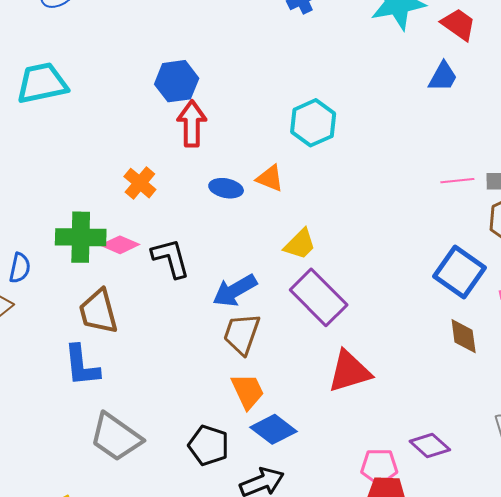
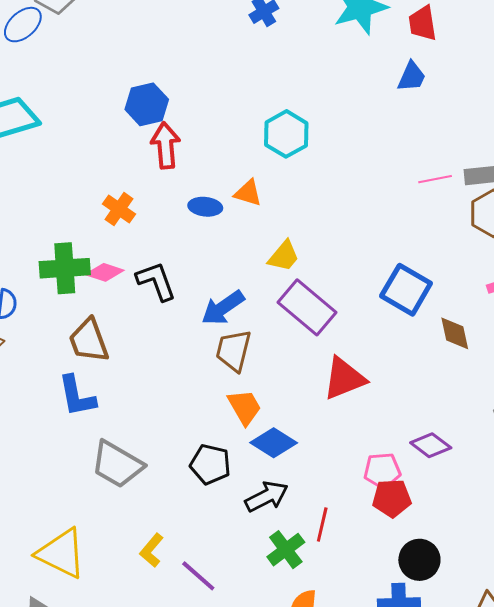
red trapezoid: (458, 24) -> (422, 23), turned -129
blue square: (460, 272) -> (406, 290), moved

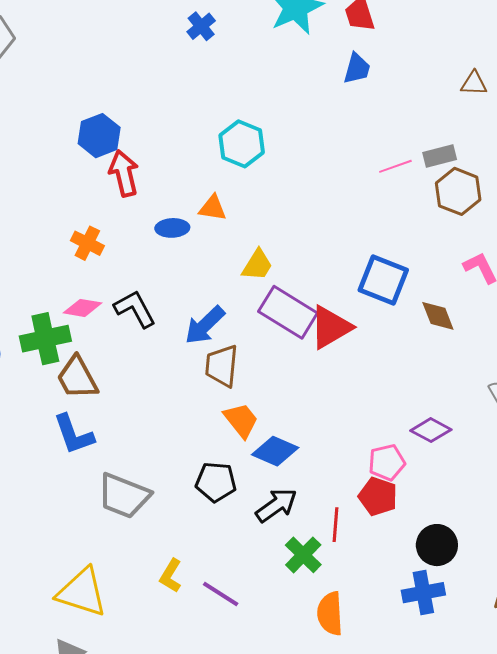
green cross: (65, 268) -> (45, 339), moved
red triangle: (344, 378) -> (331, 327), moved
red pentagon: (392, 498) -> (378, 496), moved, turned 30

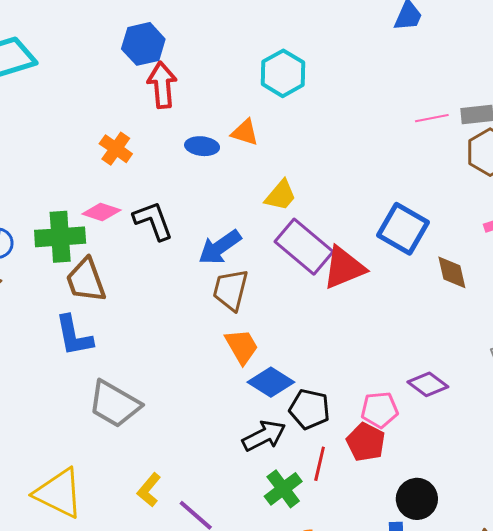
black pentagon: (216, 482) -> (309, 409), moved

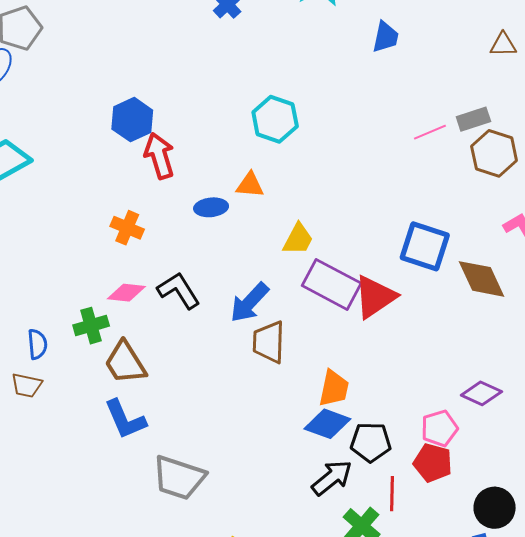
green cross: (60, 237) -> (91, 326), size x0.7
brown diamond: (452, 272) -> (482, 279), size x1.4
orange trapezoid: (242, 346) -> (334, 388), moved, turned 54

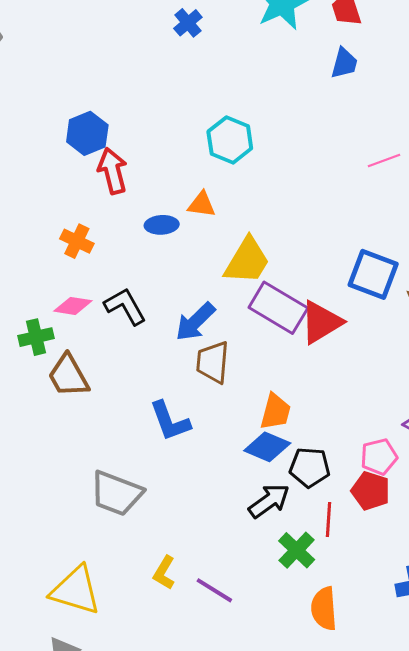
yellow trapezoid: (298, 239) -> (247, 261), size x1.5
blue L-shape: (125, 419) -> (170, 421), moved

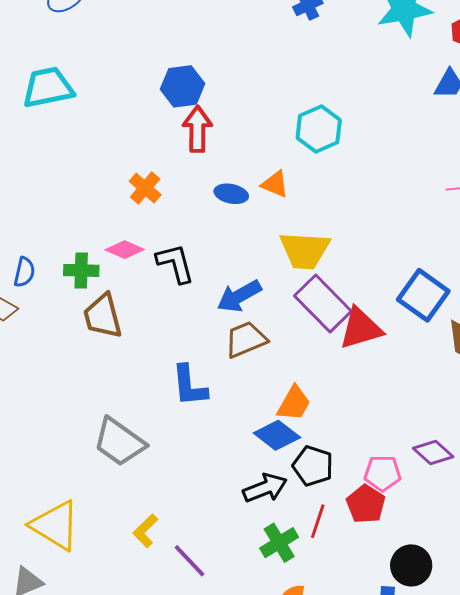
yellow trapezoid: (247, 261) -> (305, 250), turned 48
brown trapezoid: (213, 362) -> (246, 340), turned 48

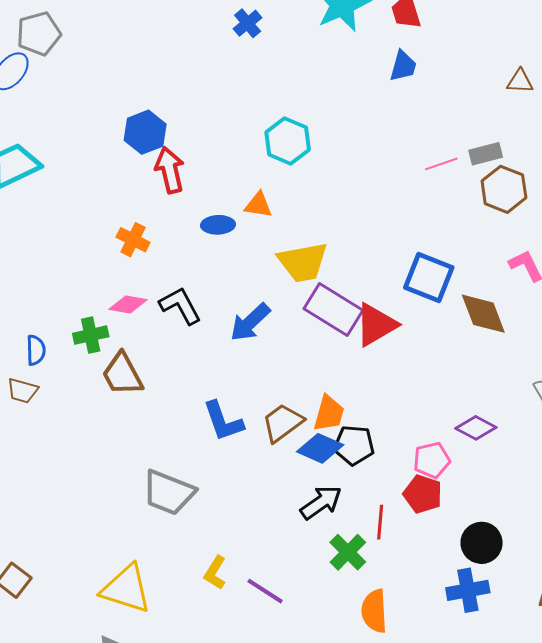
brown trapezoid: (246, 340) -> (283, 423), moved
black pentagon: (313, 466) -> (354, 445), moved

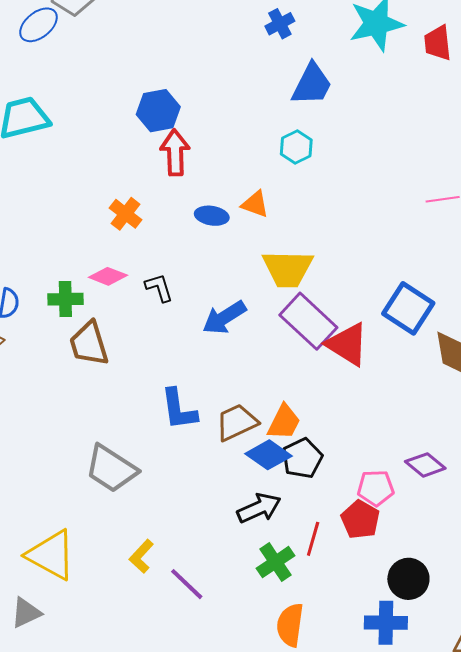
blue trapezoid: (403, 66) -> (312, 84), moved, size x1.4
cyan hexagon: (288, 141) -> (296, 147), size x0.7
black L-shape: (180, 306) -> (159, 288), size x0.7
red triangle: (376, 325) -> (347, 344), turned 51
black pentagon: (354, 445) -> (302, 458), turned 30

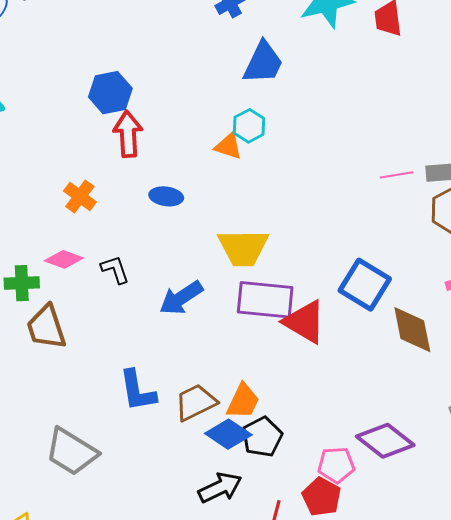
orange triangle: (255, 204) -> (228, 146), moved
purple rectangle: (308, 321) -> (265, 300), turned -36
purple diamond: (425, 465) -> (385, 441), size x1.4

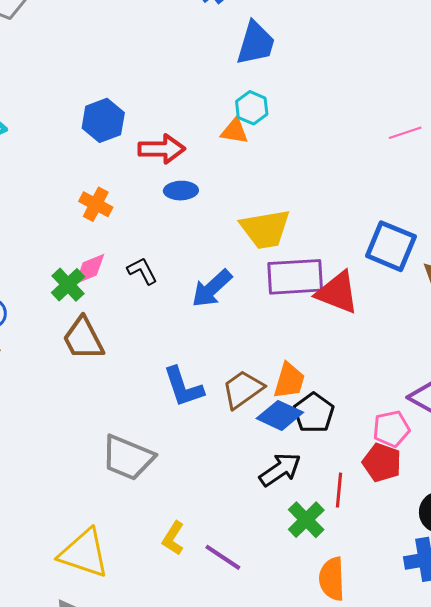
blue hexagon: (110, 93) -> (103, 120), moved
red arrow: (128, 134) -> (162, 149), moved, turned 102
pink diamond: (64, 259) -> (90, 269), turned -33
green cross: (22, 283) -> (68, 285), moved, turned -32

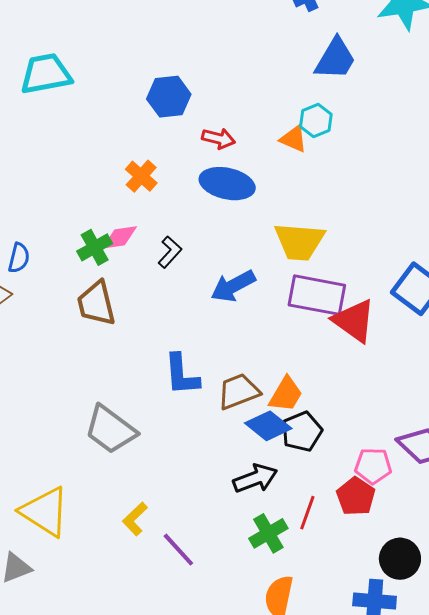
red arrow: (162, 149) -> (219, 139), size x0.7
blue ellipse: (181, 191) -> (227, 184), size x1.6
black L-shape: (142, 271) -> (170, 252), turned 56

